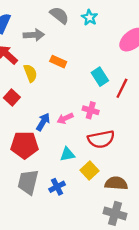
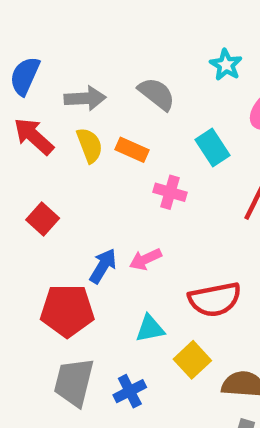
gray semicircle: (59, 15) -> (157, 94), moved
cyan star: (89, 18) -> (226, 65), moved
yellow semicircle: (30, 73) -> (90, 145), moved
cyan rectangle: (100, 77) -> (212, 148), moved
pink cross: (91, 110) -> (170, 192), moved

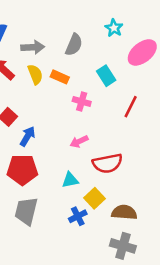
gray semicircle: (157, 94) -> (74, 45), turned 75
pink arrow: (145, 259) -> (79, 141), moved
blue arrow: (103, 266) -> (27, 136), moved
blue cross: (130, 391) -> (78, 216), moved

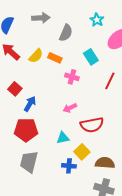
gray arrow: (33, 47) -> (41, 18), moved
yellow semicircle: (35, 74) -> (36, 56), turned 63
blue cross: (78, 216) -> (69, 166), turned 32

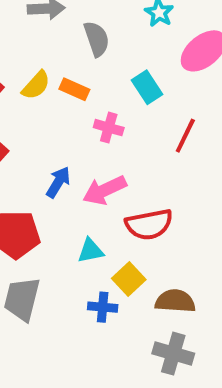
gray semicircle: (66, 33) -> (97, 39), turned -42
blue arrow: (30, 104) -> (58, 182), moved
pink arrow: (70, 108) -> (105, 190), size x1.5

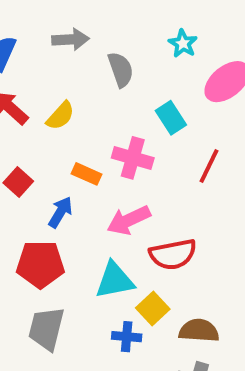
orange rectangle: (74, 89) -> (87, 174), moved
pink cross: (109, 128) -> (133, 158), size x1.4
blue arrow: (58, 182) -> (60, 212), moved
cyan triangle: (91, 251) -> (115, 280), size x1.5

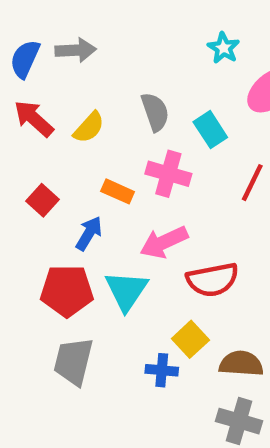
gray arrow: (70, 39) -> (76, 50), moved
gray semicircle: (121, 70) -> (155, 112), moved
cyan triangle: (115, 280) -> (126, 291), moved, turned -45

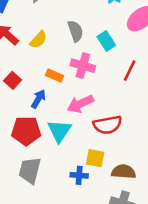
yellow square: (190, 339) -> (95, 158), turned -36

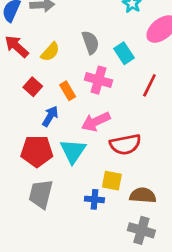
orange rectangle: (54, 75) -> (68, 91), turned 35
red square: (13, 80) -> (33, 87), moved

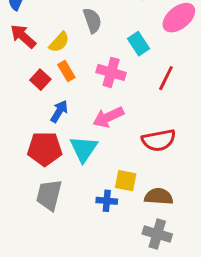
gray semicircle: (90, 42) -> (92, 20), moved
orange rectangle: (68, 91) -> (66, 71), moved
red semicircle: (125, 144) -> (159, 140), moved

